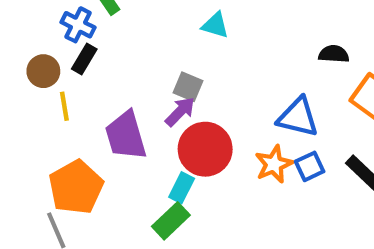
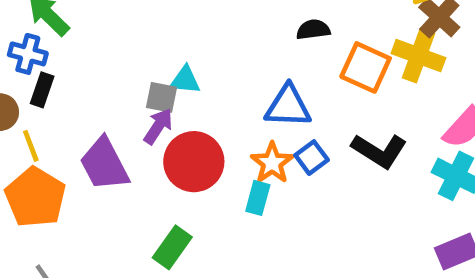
cyan triangle: (215, 25) -> (185, 80), moved
orange pentagon: (76, 187) -> (35, 197), moved
cyan rectangle: (182, 188) -> (258, 198), moved

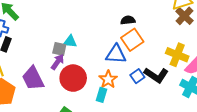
yellow cross: (418, 56) -> (177, 55), moved
orange square: (366, 67) -> (132, 40), moved, turned 30
blue square: (312, 158) -> (137, 76), moved

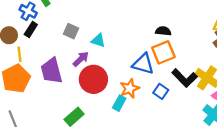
gray square: (59, 49) -> (71, 31), moved
black L-shape: (156, 75) -> (185, 78), moved
blue square: (137, 76) -> (161, 91), turned -32

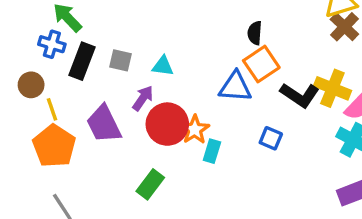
black rectangle: (31, 29) -> (82, 61), moved, size x1.5
black semicircle: (163, 31) -> (255, 33), turned -80
orange star: (130, 88) -> (195, 130), moved
blue square: (161, 91) -> (271, 138), moved

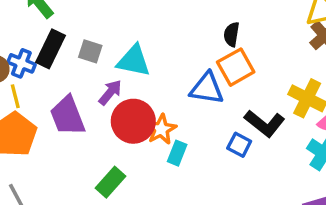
blue cross: (52, 44) -> (21, 63), moved
cyan triangle: (163, 66) -> (134, 61), size x1.5
black L-shape: (300, 95) -> (265, 123), moved

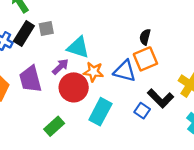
gray square: (90, 51) -> (46, 28), moved, turned -35
orange star: (161, 129) -> (93, 72), moved, turned 30
cyan rectangle: (177, 153) -> (100, 112), size x1.6

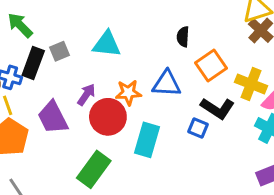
cyan triangle: (78, 47) -> (107, 44), moved
orange square: (145, 59) -> (211, 65), moved
green rectangle: (54, 126) -> (94, 169), size x1.4

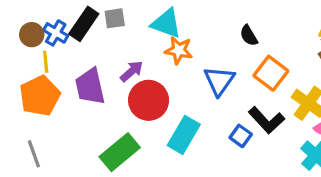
black semicircle: (183, 37) -> (249, 35), turned -48
orange square: (211, 65) -> (271, 73), turned -32
blue triangle: (167, 84) -> (219, 81), turned 48
orange star: (128, 93) -> (179, 50), moved

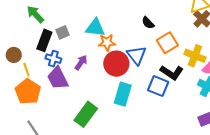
blue cross: (56, 33) -> (53, 59), moved
orange square: (271, 73) -> (167, 43), turned 35
red circle: (149, 100) -> (116, 64), moved
blue square: (241, 136) -> (158, 86), size x1.5

